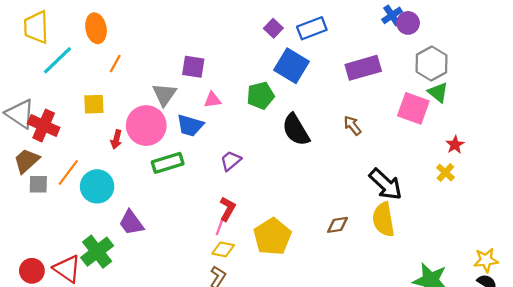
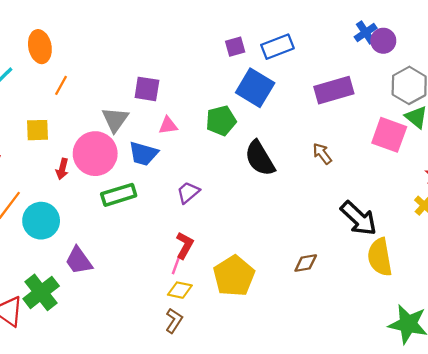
purple square: (273, 28) -> (235, 47), turned 30
yellow semicircle: (383, 220) -> (380, 257), moved

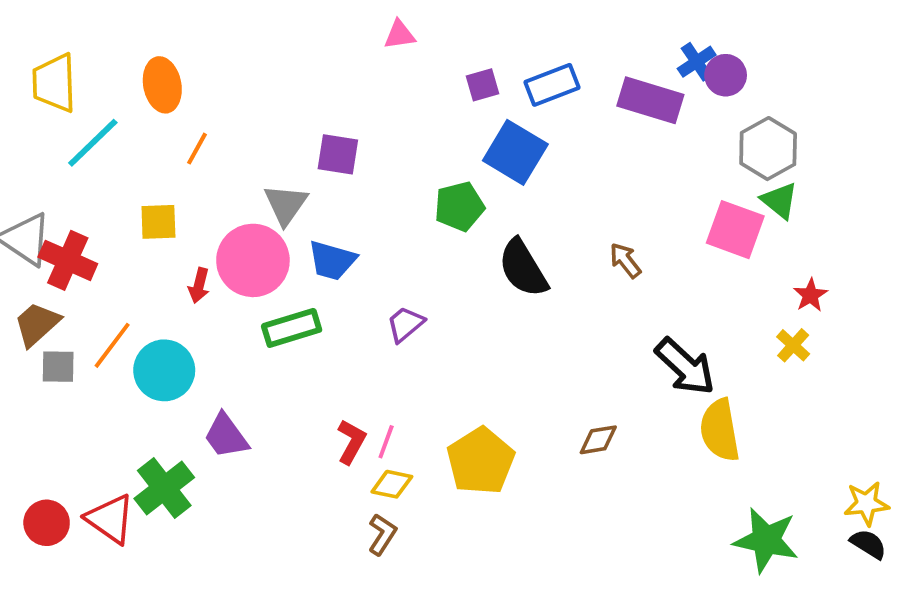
purple rectangle: (334, 90) -> (650, 100), moved, turned 33
pink triangle: (168, 125) -> (400, 35), moved
red L-shape: (185, 245) -> (351, 442), moved

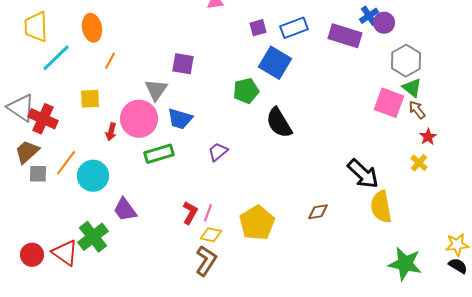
brown arrow: (625, 260) -> (417, 110), moved
brown L-shape: (382, 534) -> (206, 261), size x1.4

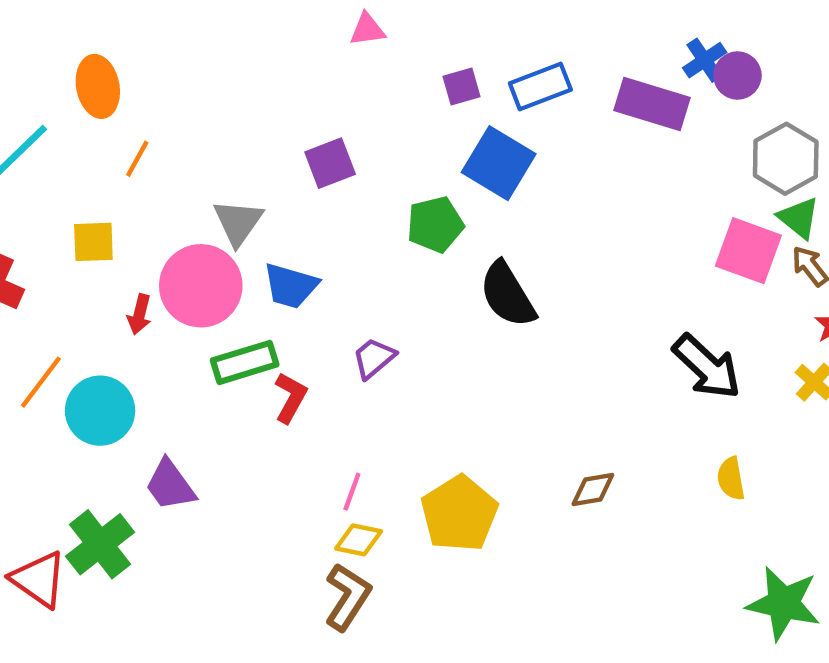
purple square: (183, 64) -> (330, 163), moved, turned -30
black arrow: (363, 174) -> (707, 367), moved
yellow semicircle: (381, 207) -> (731, 479), size x0.6
red L-shape: (190, 213) -> (291, 397), moved

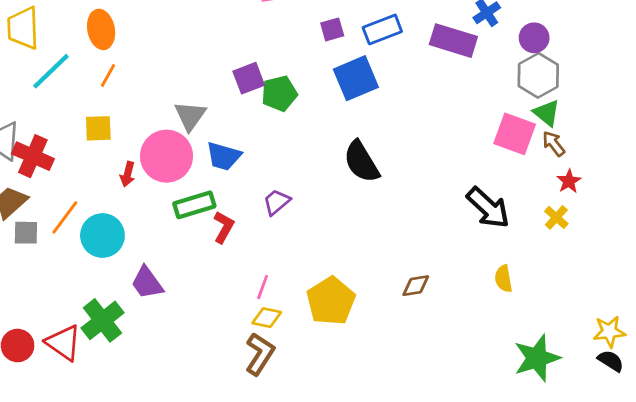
purple circle: (737, 75) -> (534, 38), moved
orange line: (137, 159) -> (108, 75), moved
blue square: (499, 163) -> (356, 78), turned 36
green pentagon: (435, 224) -> (279, 93), moved
green star: (783, 603) -> (537, 358), turned -30

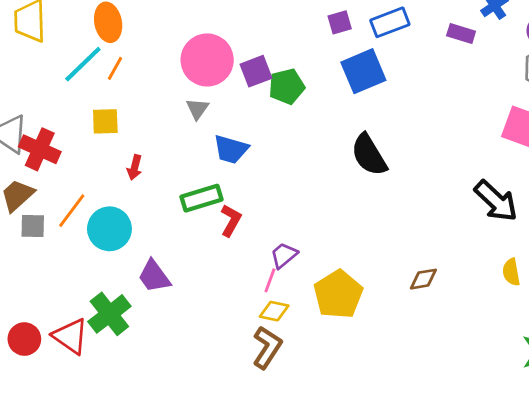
purple rectangle: (453, 41) -> (461, 33), size x0.6
cyan line: (51, 71) -> (83, 64), moved
gray triangle: (190, 116) -> (197, 109), size x0.7
pink circle: (167, 156) -> (207, 60), moved
purple trapezoid: (277, 202) -> (284, 255), moved

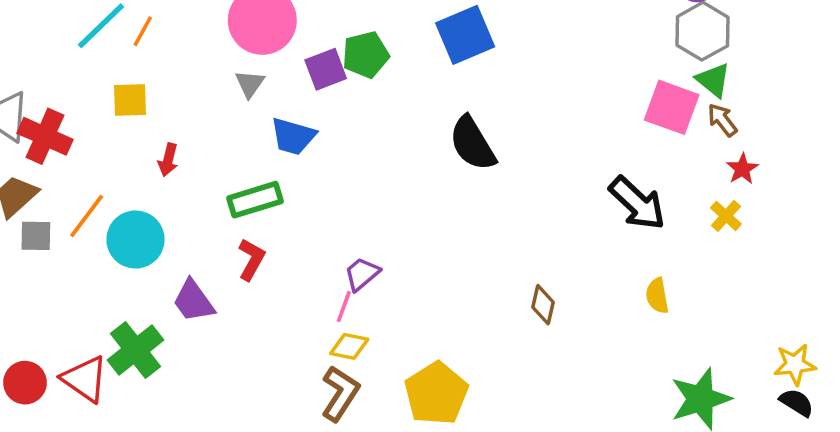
purple square: (256, 71) -> (326, 69), moved
red L-shape: (231, 220) -> (251, 259), moved
brown diamond: (423, 279) -> (543, 305), turned -68
yellow pentagon: (338, 294) -> (436, 393), moved

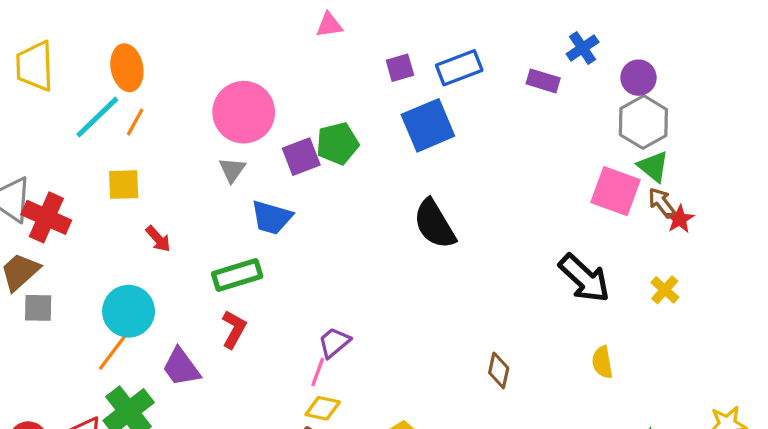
red arrow: (168, 160) -> (158, 239), turned -56
red star: (742, 169) -> (680, 219), moved
orange line: (87, 216) -> (114, 351), moved

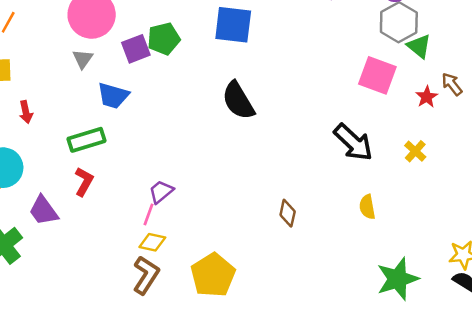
blue square: (428, 125) -> (233, 25), turned 30
green triangle: (653, 166) -> (419, 46), moved
brown arrow: (662, 203) -> (452, 84), moved
red arrow: (158, 239) -> (26, 112), turned 30

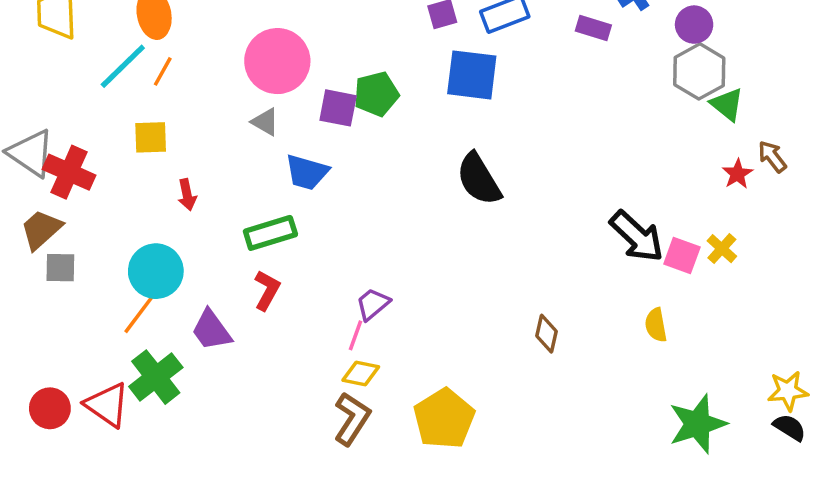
purple square: (136, 49) -> (338, 108), turned 32
gray triangle: (83, 59) -> (265, 122), turned -35
pink square: (377, 75) -> (682, 255), moved, size x0.7

